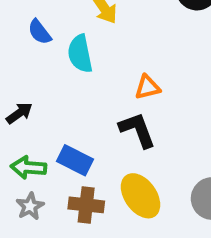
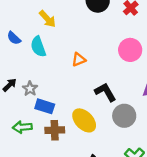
black L-shape: (137, 130) -> (105, 92), moved
green arrow: (28, 167) -> (22, 127), moved
gray star: (30, 206) -> (30, 89), moved

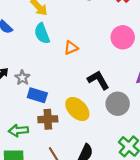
cyan semicircle: (38, 47) -> (42, 33), moved
green arrow: (22, 127) -> (18, 131), moved

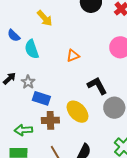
cyan semicircle: (42, 33) -> (32, 49), moved

